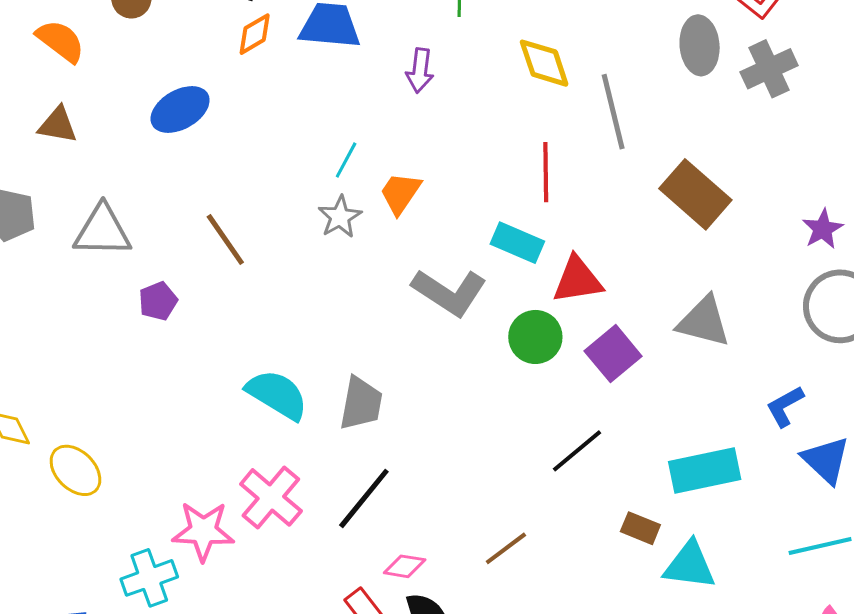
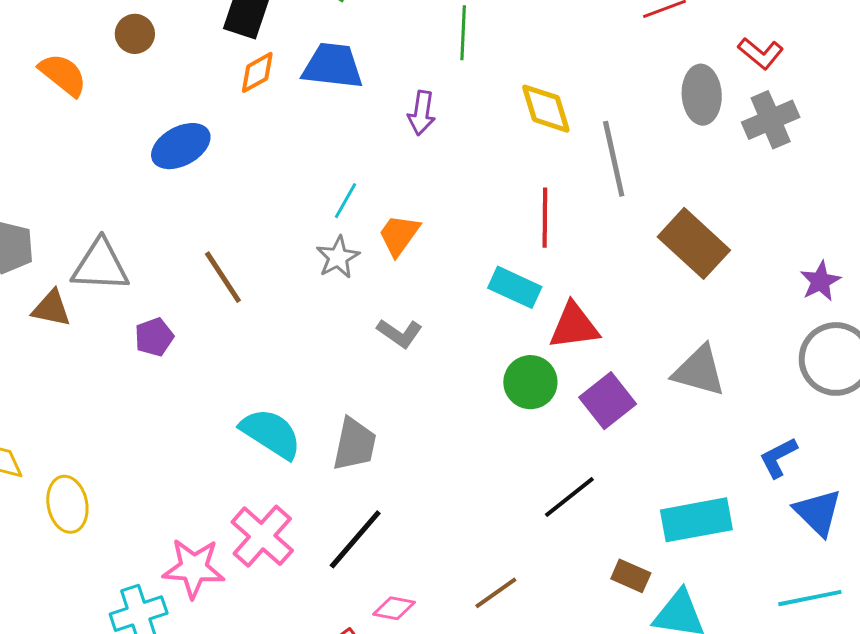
brown triangle: (58, 125) -> (51, 308), moved
gray L-shape: (449, 292) -> (400, 333), moved, size x0.6
yellow ellipse: (75, 470) -> (67, 504), turned 32

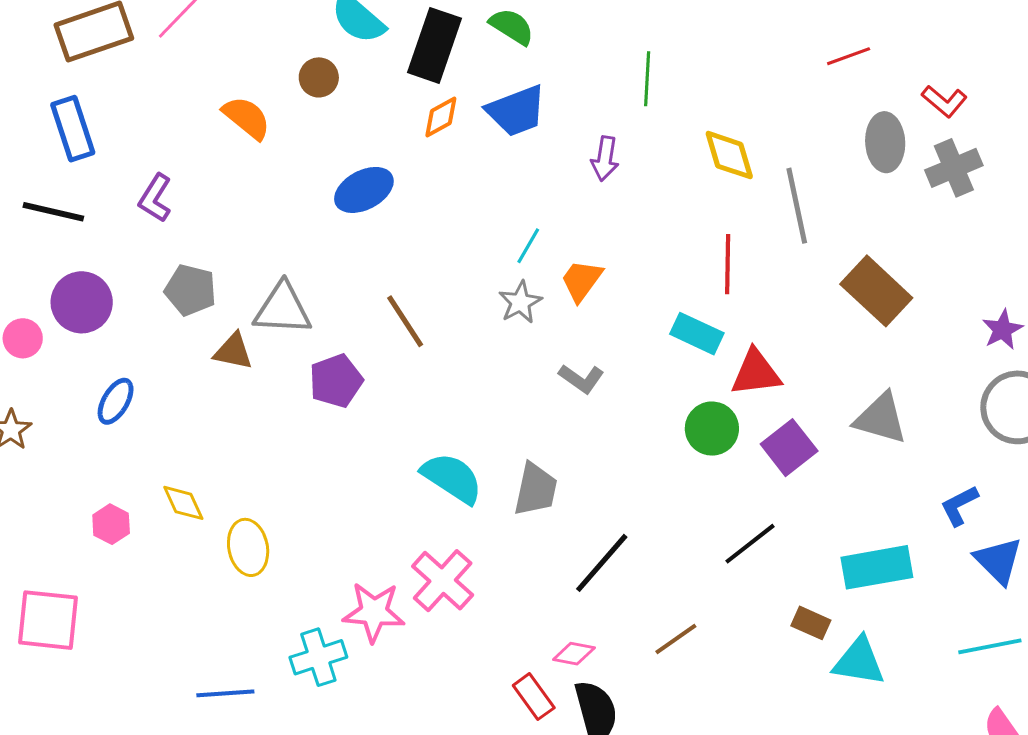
blue trapezoid: (333, 66) -> (516, 111), turned 152
purple pentagon: (154, 337) -> (336, 381), size x1.4
black line: (355, 539) -> (602, 563), moved

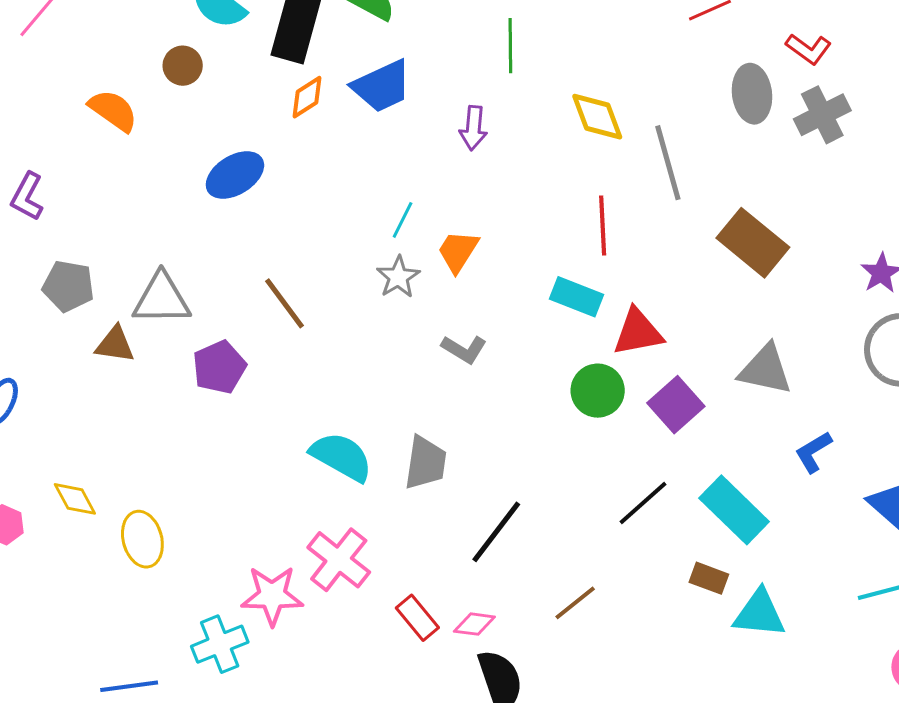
blue L-shape: (959, 506) -> (813, 452), moved
cyan rectangle: (877, 567) -> (734, 510), moved, turned 58
red rectangle: (534, 697) -> (417, 618), moved

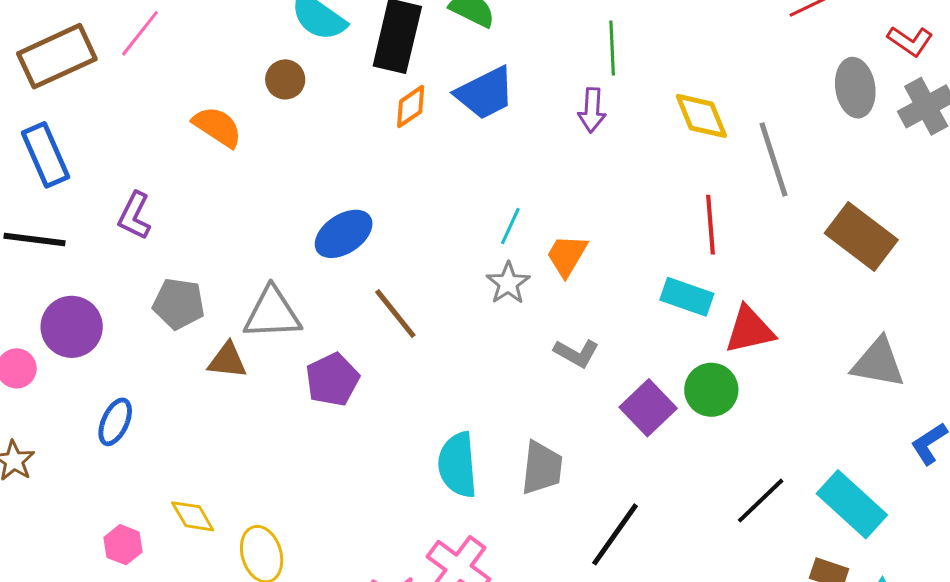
purple arrow: (473, 128) -> (592, 110), moved
blue ellipse: (235, 175) -> (344, 234), moved
purple square: (676, 405) -> (648, 408), moved
cyan semicircle: (341, 457) -> (458, 465), turned -122

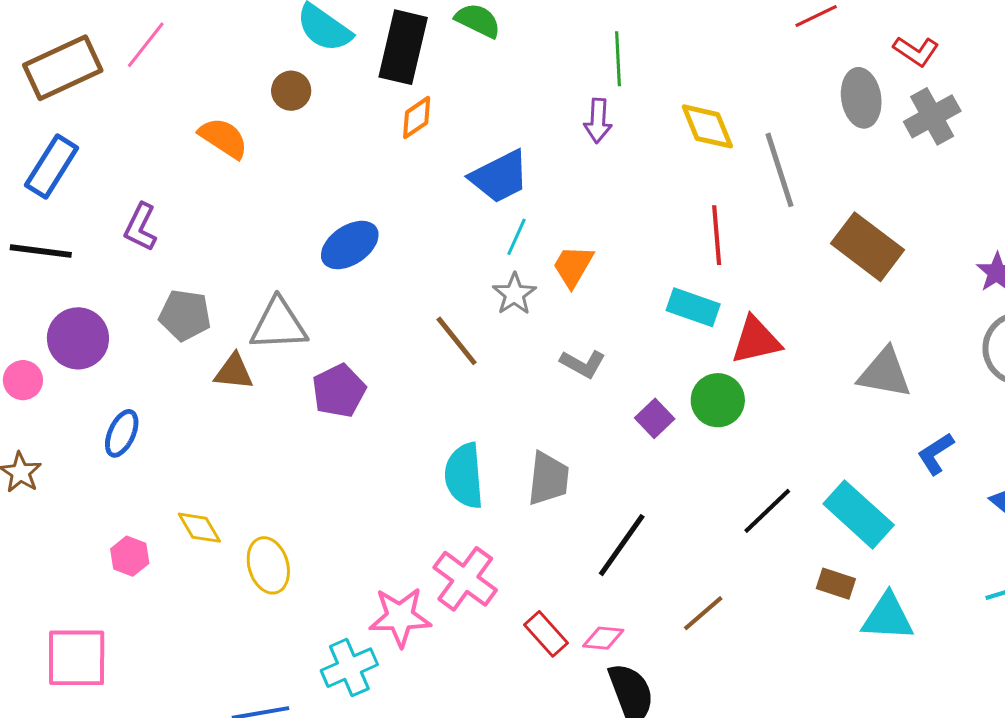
blue trapezoid: (485, 93) -> (500, 177), moved
blue rectangle: (46, 155) -> (52, 166), turned 56
brown line: (395, 314) -> (457, 341), moved
purple square: (648, 408) -> (655, 418), size x0.7

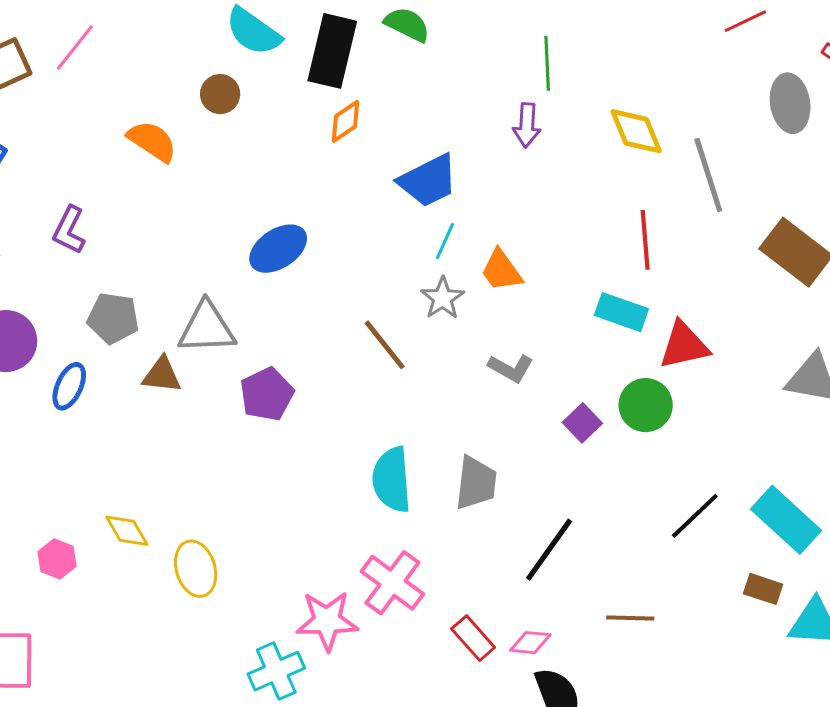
orange trapezoid: (573, 266) -> (501, 270), turned -66
blue ellipse: (122, 433) -> (69, 386), moved
brown line: (703, 613) -> (630, 618), turned 42

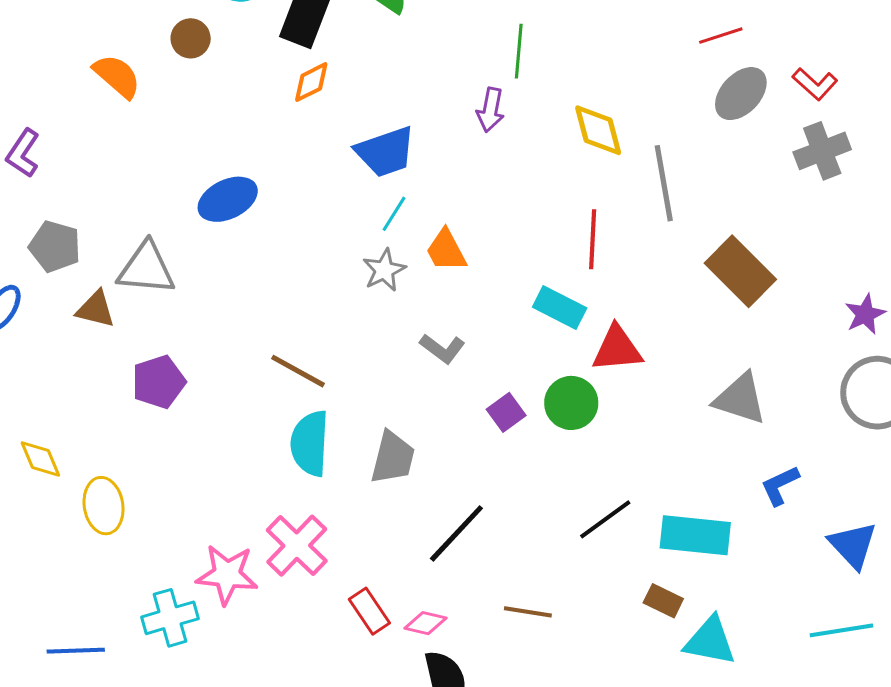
gray ellipse: (790, 103) -> (741, 94), moved, turned 44
brown line: (385, 345) -> (298, 371), moved, turned -30
purple pentagon: (267, 394) -> (159, 382), moved
cyan rectangle: (786, 520) -> (695, 535), turned -44

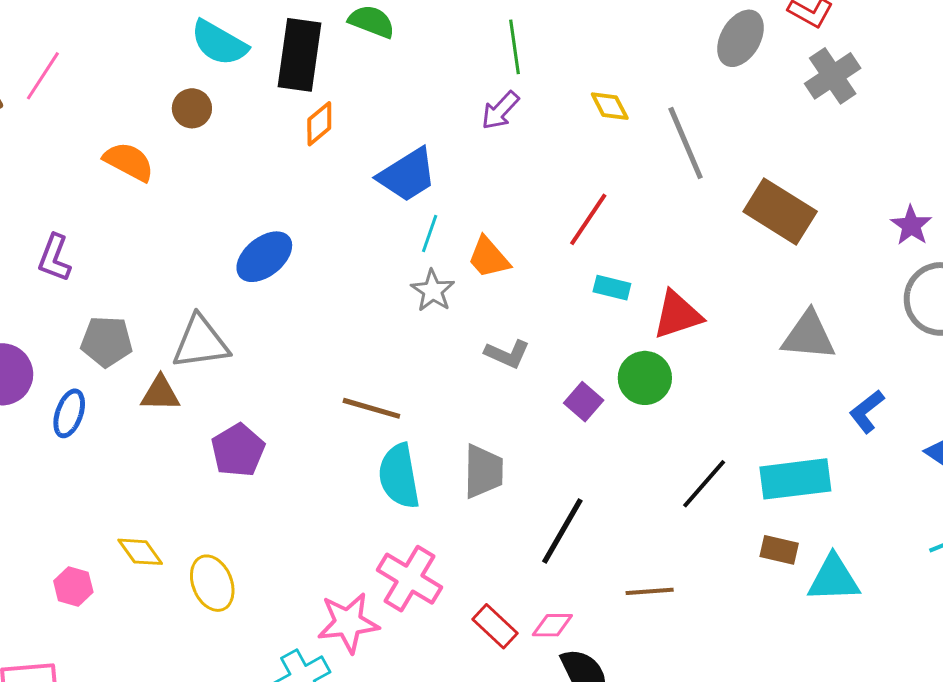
purple arrow: (490, 110) -> (500, 110), turned 45
yellow diamond: (598, 130) -> (610, 106), size x0.7
red line: (593, 239) -> (588, 219), moved, turned 44
cyan rectangle: (560, 308) -> (612, 288), size x0.7

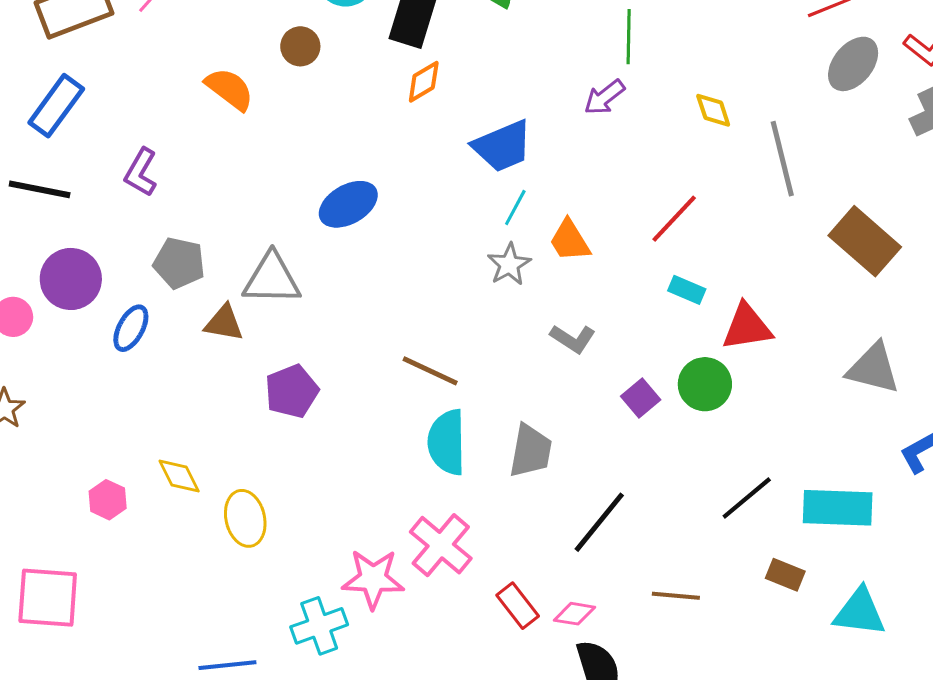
brown rectangle: (779, 550) -> (785, 575), moved

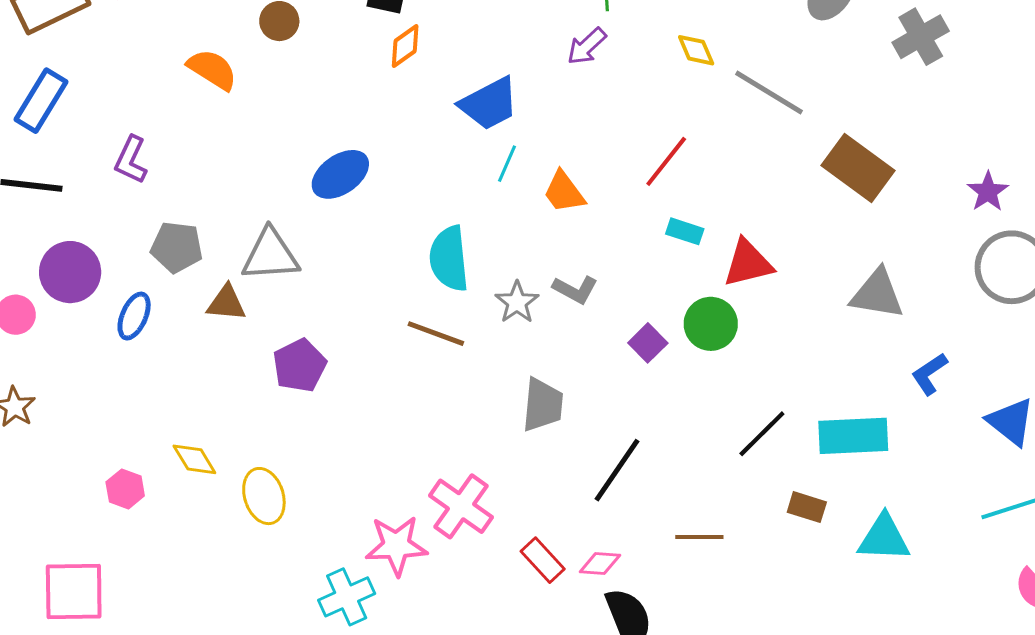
gray line: (782, 159) -> (769, 93), turned -40
gray star: (509, 264) -> (517, 302), moved
cyan semicircle: (447, 442) -> (449, 259), moved

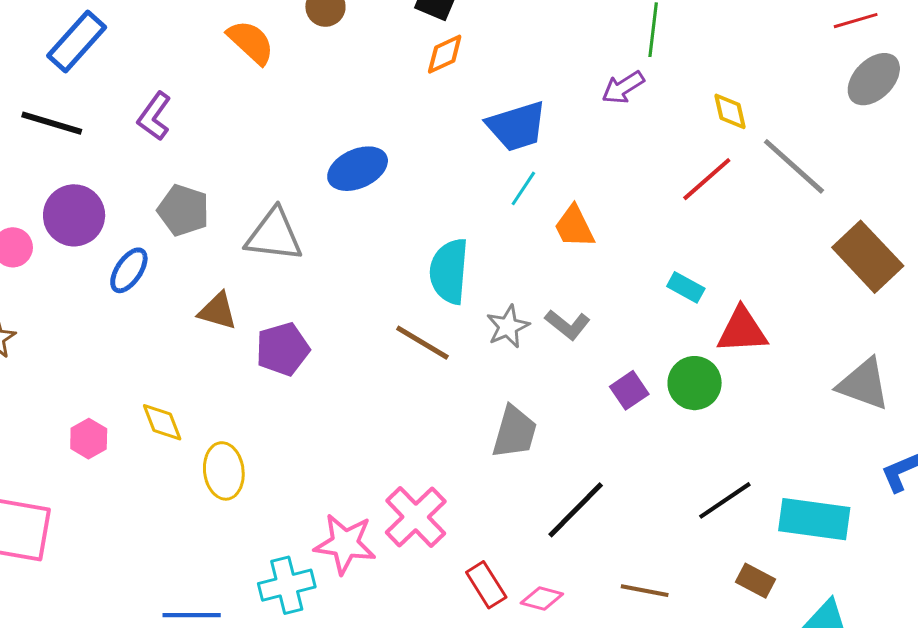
red line: (666, 161) -> (707, 179), moved
brown triangle: (226, 303) -> (218, 311), moved

